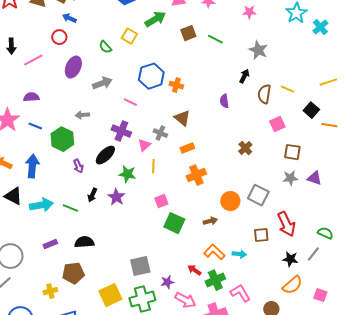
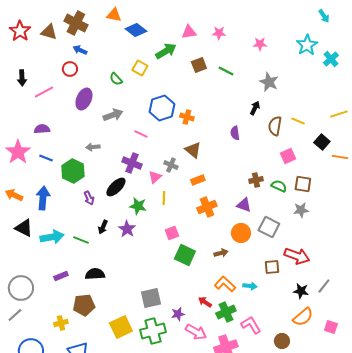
brown cross: (245, 148) -> (256, 180), turned 32
purple triangle: (314, 178) -> (244, 205), moved
red arrow: (286, 224) -> (297, 256), turned -45
green semicircle: (325, 233) -> (279, 186), moved

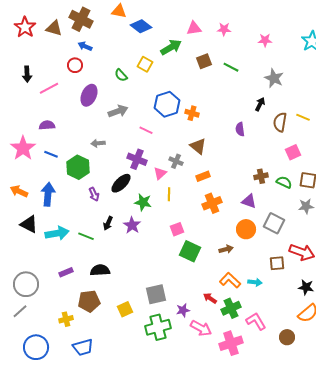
yellow square: (121, 327) -> (125, 309), moved, size x0.7

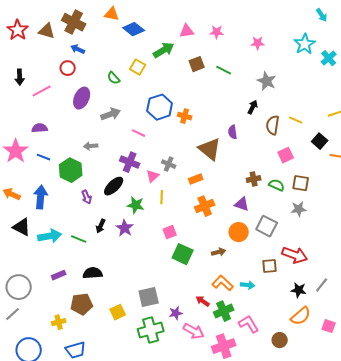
brown triangle: (198, 146) -> (210, 149), moved, size x1.4

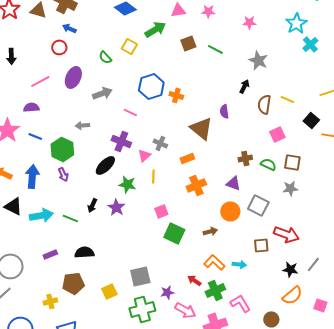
cyan cross: (329, 58) -> (310, 44), moved
pink line: (42, 91) -> (40, 81), moved
purple arrow: (87, 197) -> (63, 174), moved

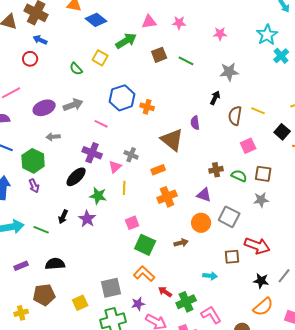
gray star: (258, 60) -> (229, 72), turned -30
purple ellipse: (73, 77) -> (44, 108), moved, turned 45
orange L-shape: (214, 262) -> (144, 274), moved

